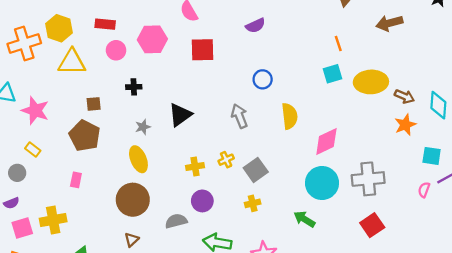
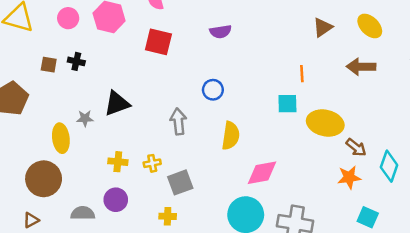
brown square: (94, 104) -> (49, 65), moved
gray star: (143, 127) -> (85, 118), moved

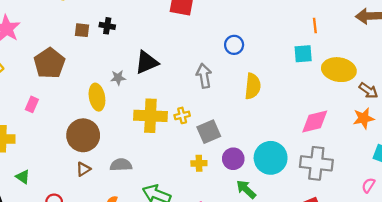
yellow cross: (118, 162) -> (150, 116), size x1.8
pink diamond: (262, 173) -> (315, 121), moved
purple circle: (116, 200) -> (233, 159), moved
brown triangle: (31, 220) -> (83, 169), moved

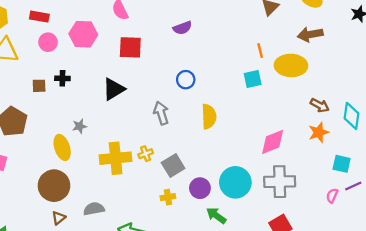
black triangle: (147, 62) -> (114, 89), moved
yellow ellipse: (339, 70) -> (291, 65), moved

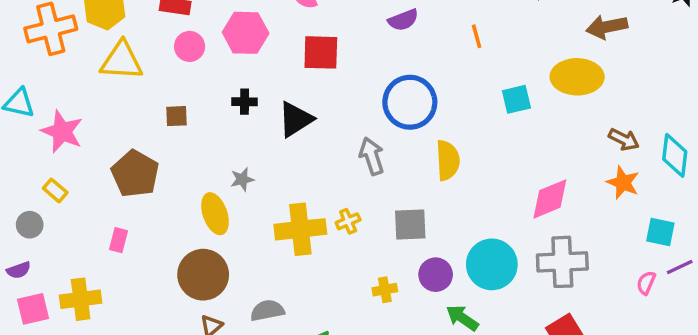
orange line: (260, 51) -> (477, 36), moved
black cross: (62, 78) -> (245, 102), moved
blue circle: (186, 80) -> (410, 102), size x1.8
orange star: (319, 132) -> (623, 183), turned -30
gray square: (173, 166) -> (410, 224), moved, turned 30

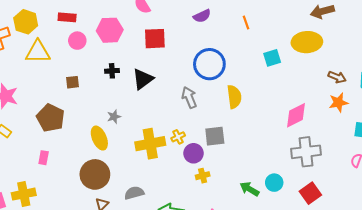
orange star: (623, 183) -> (338, 102), turned -30
cyan circle: (492, 264) -> (274, 183), moved, size x0.6
purple circle: (436, 275) -> (194, 153), moved

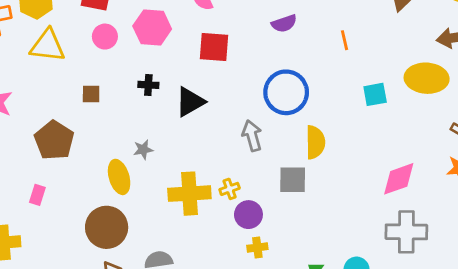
gray square: (215, 136) -> (293, 180), moved

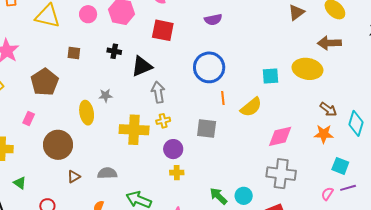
orange line: (344, 40) -> (223, 98), moved
gray arrow: (252, 136) -> (158, 92), moved
yellow semicircle: (315, 142) -> (251, 107), moved, turned 45
yellow cross: (230, 189) -> (163, 121), moved
brown circle: (107, 227) -> (58, 145), moved

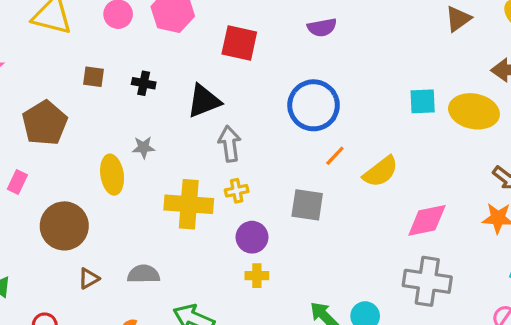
black cross: (114, 51) -> (144, 83), moved
cyan square: (271, 76) -> (423, 101), moved
orange line: (223, 98) -> (335, 156), turned 48

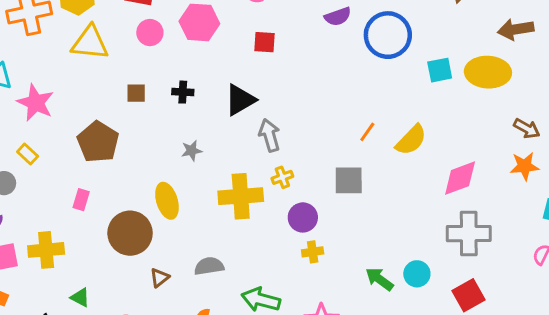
red square: (239, 43) -> (265, 42), size x0.7
blue circle: (314, 105) -> (388, 35), moved
yellow ellipse: (112, 175) -> (167, 201), moved

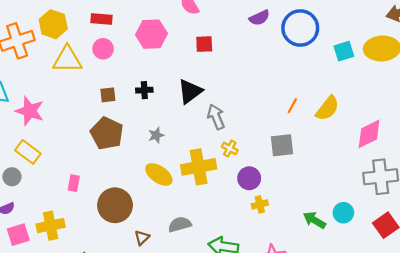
pink circle: (150, 33) -> (103, 49), moved
brown pentagon: (98, 142) -> (107, 133), moved
yellow rectangle: (28, 154) -> (28, 152), size x1.5
yellow cross: (282, 177) -> (230, 148), turned -35
yellow ellipse: (167, 201) -> (159, 174), moved, turned -32

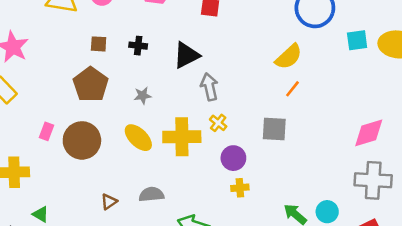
yellow semicircle: (327, 108) -> (289, 57), moved
brown circle: (115, 205) -> (82, 140), moved

